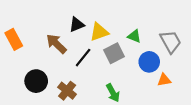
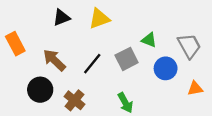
black triangle: (77, 25) -> (61, 18), moved
yellow triangle: (99, 32) -> (99, 19), moved
brown arrow: (56, 44) -> (54, 60), moved
orange triangle: (164, 80) -> (195, 88), moved

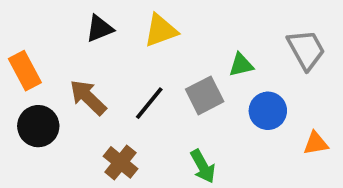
green triangle: (149, 40) -> (241, 65), turned -35
gray trapezoid: (189, 46) -> (306, 50), moved
black circle: (40, 90) -> (38, 126), moved

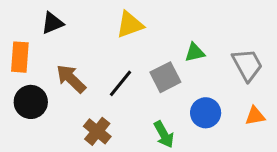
black triangle: (99, 29) -> (52, 23), moved
gray trapezoid: (306, 50) -> (247, 65), moved
orange rectangle: (25, 71) -> (20, 57), turned 32
blue circle: (268, 111) -> (206, 113), moved

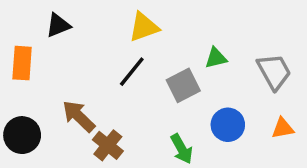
brown arrow: (71, 79) -> (79, 116), moved
black line: (120, 83) -> (132, 72), moved
black circle: (31, 102) -> (22, 135), moved

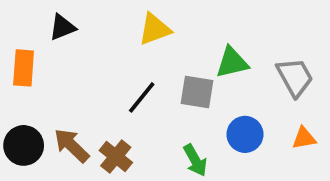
green triangle: (216, 58) -> (232, 62), size x1.4
black line: (132, 72) -> (142, 97), moved
gray square: (183, 85) -> (197, 92), turned 36
brown arrow: (79, 116) -> (72, 145), moved

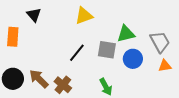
black triangle: (62, 27) -> (34, 15), turned -49
blue circle: (245, 134) -> (133, 59), moved
orange triangle: (304, 138) -> (165, 66), moved

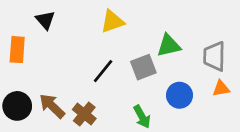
gray trapezoid: (160, 42) -> (214, 56), turned -150
gray square: (107, 50) -> (143, 67), turned -30
blue circle: (133, 59) -> (180, 95), moved

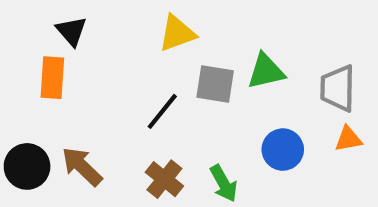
orange rectangle: (17, 50) -> (52, 78), moved
gray square: (143, 67) -> (215, 84), moved, turned 30
brown cross: (84, 114) -> (164, 179), moved

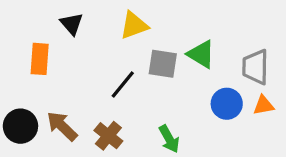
black triangle: (71, 31) -> (72, 24), moved
green triangle: (266, 71) -> (201, 54), turned 44
blue circle: (283, 150) -> (227, 104), moved
brown cross: (164, 179) -> (108, 136), moved

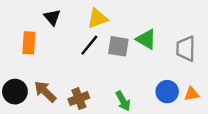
black line: (123, 85) -> (89, 45), moved
blue circle: (227, 104) -> (167, 92), moved
orange triangle: (263, 105) -> (192, 94), moved
brown cross: (108, 136) -> (79, 99), turned 30

